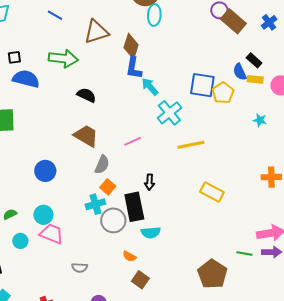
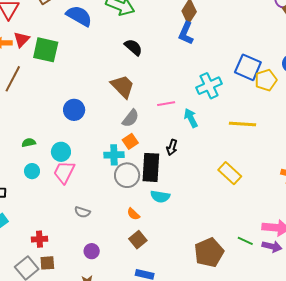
cyan arrow: (150, 87) -> (191, 118), moved
yellow line: (191, 145) -> (242, 124), moved
pink trapezoid: (52, 234) -> (64, 172), turned -100

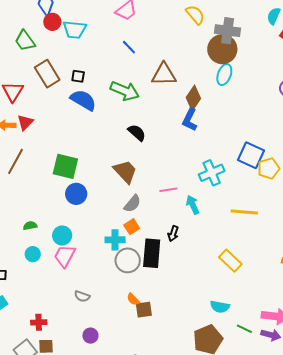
green square: (46, 50) -> (65, 166), moved
cyan semicircle: (160, 196) -> (220, 307), moved
brown square: (138, 240) -> (144, 310), moved, turned 30

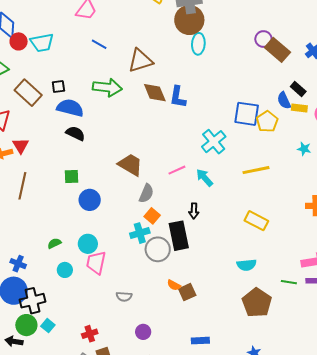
brown diamond: (193, 98) -> (155, 93), moved, turned -40
black semicircle: (137, 133) -> (75, 133), moved
green square: (65, 166) -> (72, 177), size x0.6
cyan semicircle: (220, 307) -> (247, 265), moved

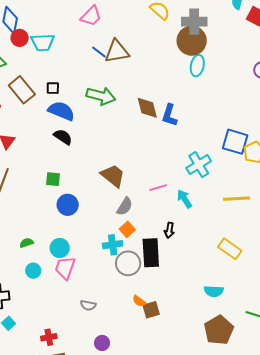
brown triangle: (140, 61) -> (117, 52), moved

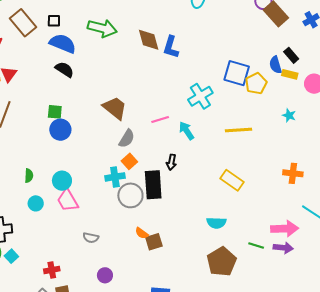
blue circle: (68, 205) -> (60, 130), moved
green semicircle: (27, 243) -> (29, 176), turned 112
pink trapezoid: (65, 268) -> (68, 200), turned -50

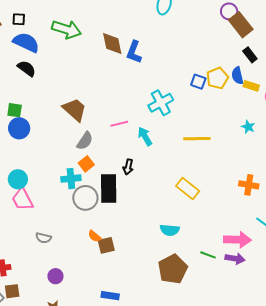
black rectangle: (291, 55) -> (250, 55), moved
blue square: (237, 73) -> (198, 82), size x0.6
yellow pentagon: (256, 83) -> (217, 78), moved

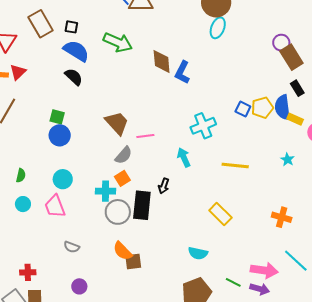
blue semicircle: (237, 76) -> (283, 107), size x1.4
pink line: (119, 124) -> (145, 136), moved
cyan circle: (18, 179) -> (63, 179), moved
orange semicircle: (94, 236) -> (123, 251), size x1.5

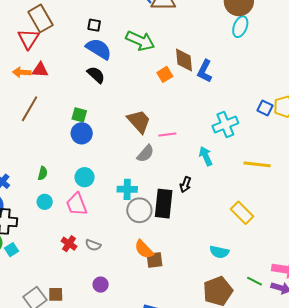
brown rectangle: (41, 24) -> (40, 18), moved
red triangle: (18, 72) -> (40, 70), turned 48
orange square: (122, 178) -> (165, 74), moved
red cross: (28, 272) -> (69, 244), moved, turned 35

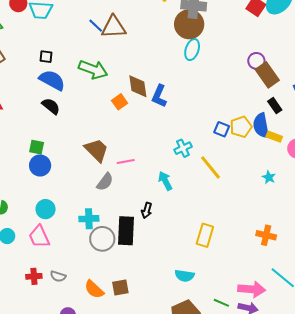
cyan cross: (225, 125) -> (183, 148), size x0.7
yellow line: (257, 164) -> (210, 167), moved, turned 48
yellow rectangle: (242, 213) -> (205, 235), turned 65
red cross: (69, 244) -> (34, 276), turned -35
orange semicircle: (144, 249) -> (94, 289), moved

